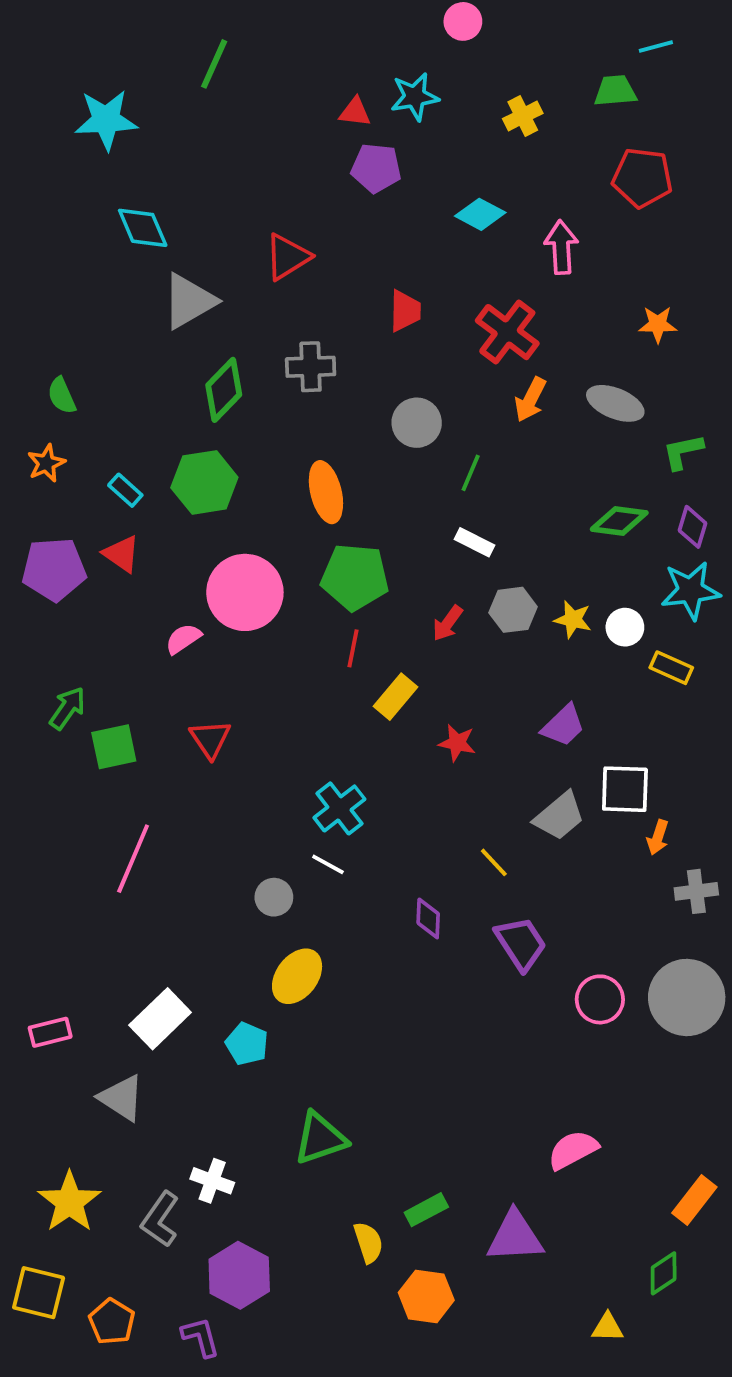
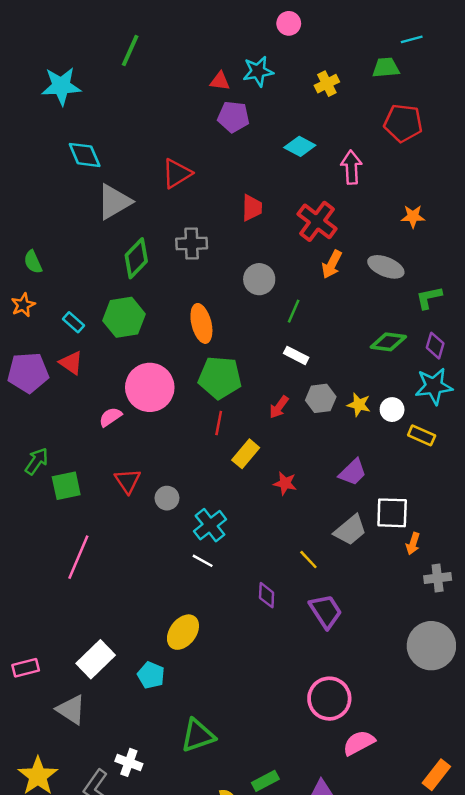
gray circle: (274, 897) -> (167, 498), moved
pink circle: (600, 999) -> (329, 699), moved, size x1.4

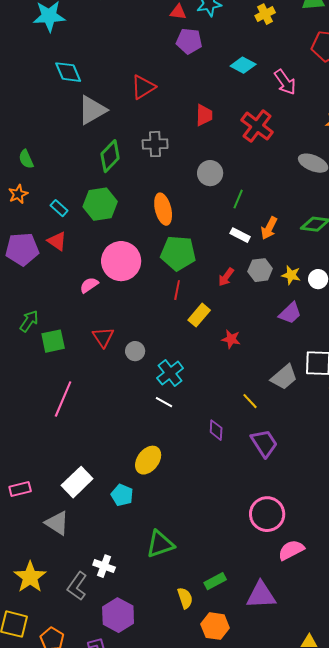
pink arrow: (351, 167) -> (285, 82), turned 148
orange arrow: (332, 264) -> (269, 228), moved
purple trapezoid: (353, 472) -> (290, 313), moved

